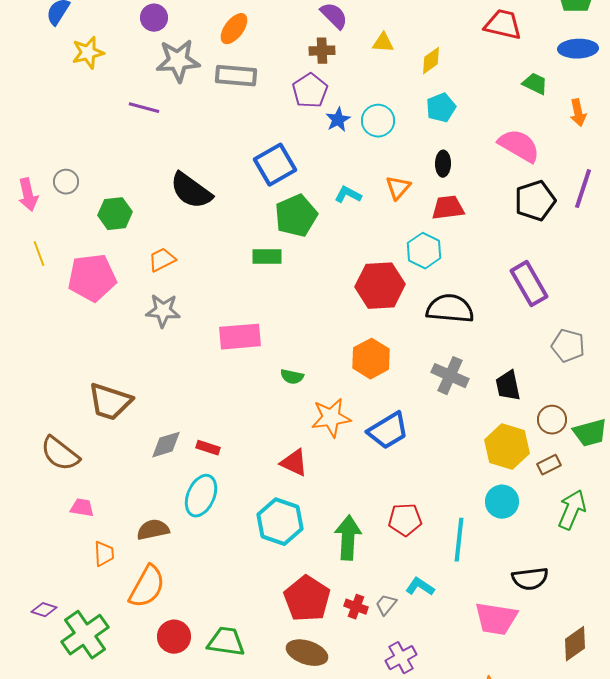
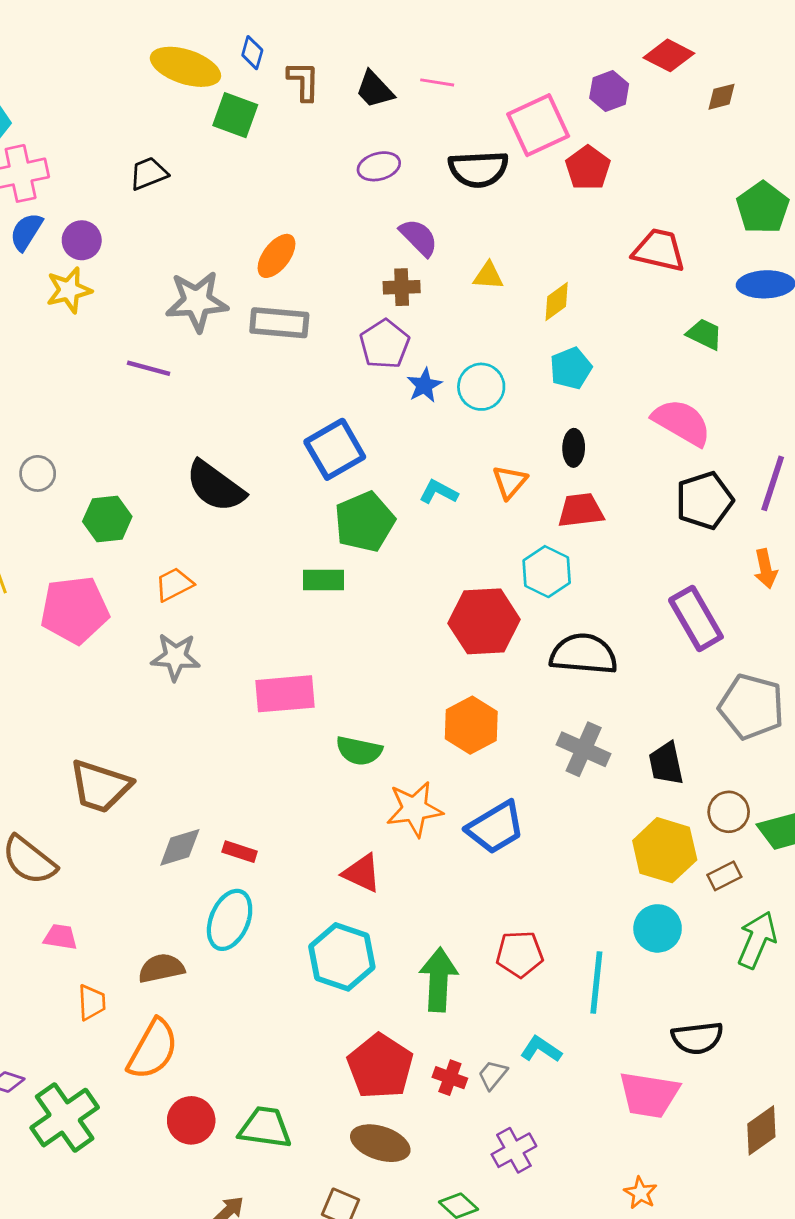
purple circle: (154, 18) -> (82, 240), moved
orange arrow: (578, 113) -> (766, 569), moved
gray pentagon: (568, 346) -> (751, 707), size x1.4
green semicircle: (292, 377) -> (359, 751), size x1.4

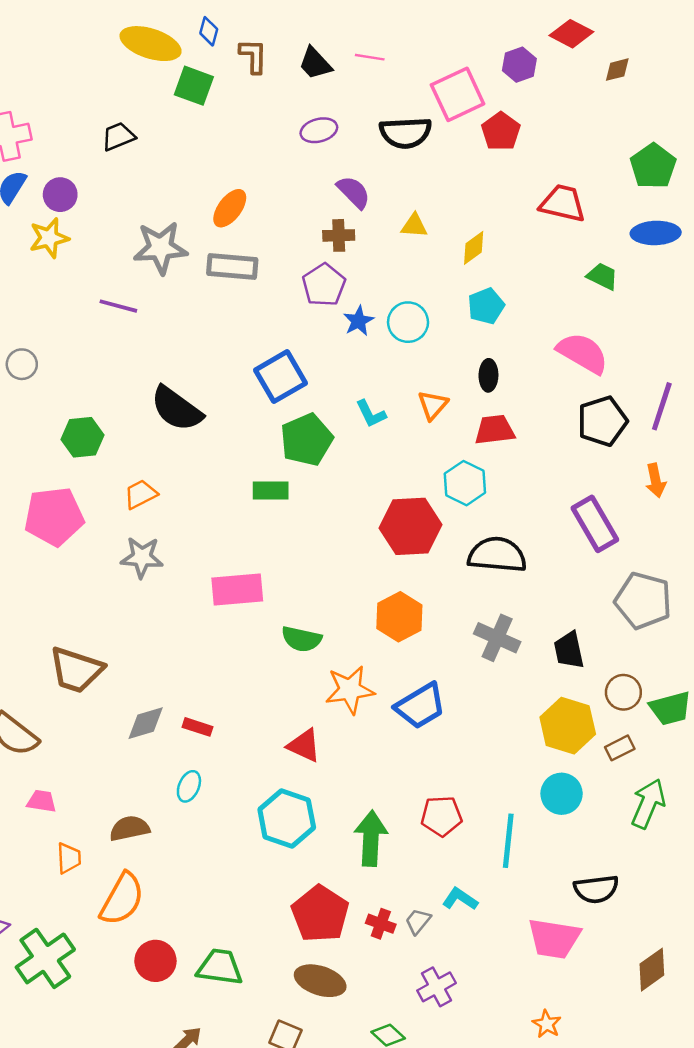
gray circle: (38, 473) -> (22, 364), moved
cyan L-shape: (439, 492) -> (371, 414), turned -144
cyan ellipse: (230, 920) -> (189, 786), size x0.6

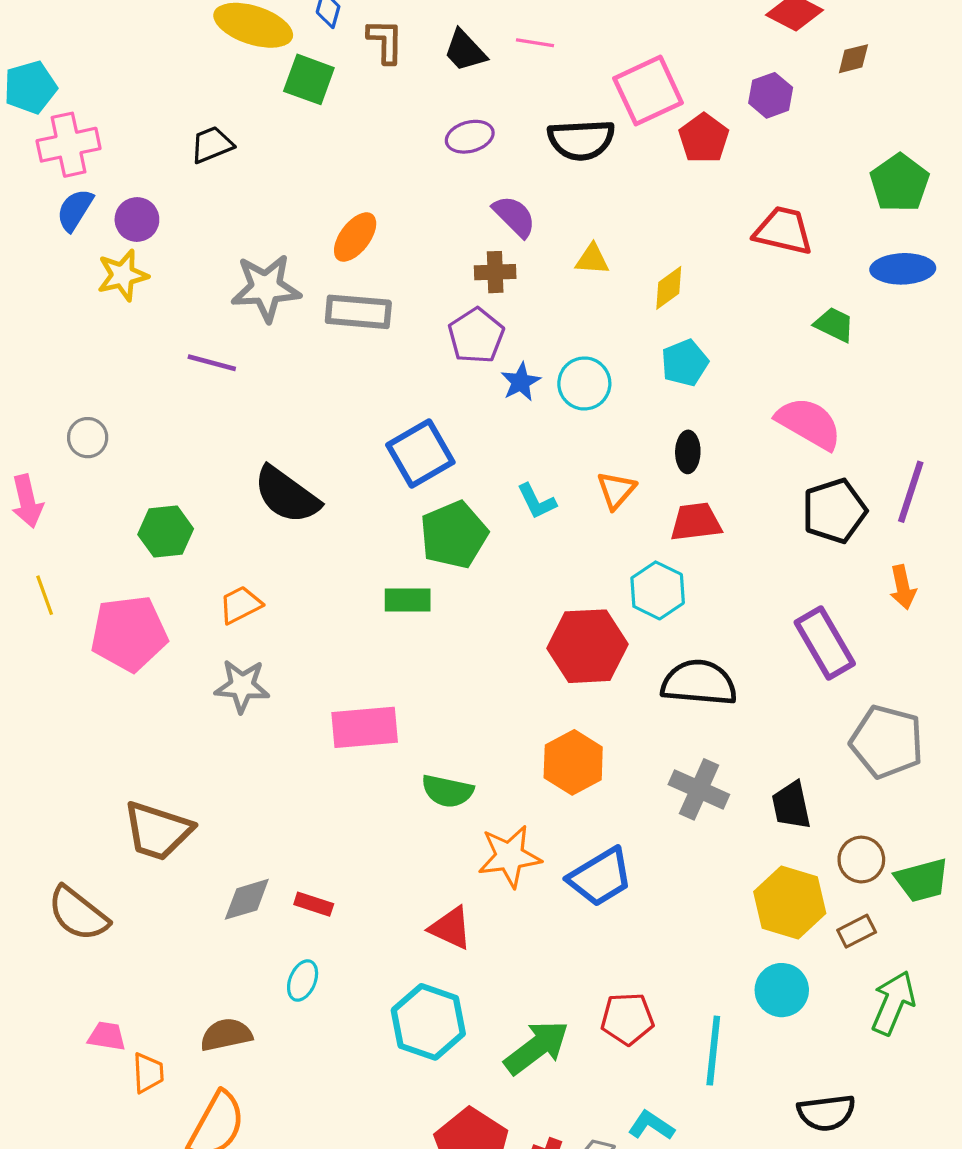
purple hexagon: (519, 65) -> (771, 95), moved
pink trapezoid: (42, 801) -> (107, 1036), moved
green arrow: (371, 838) -> (537, 1047), turned 50

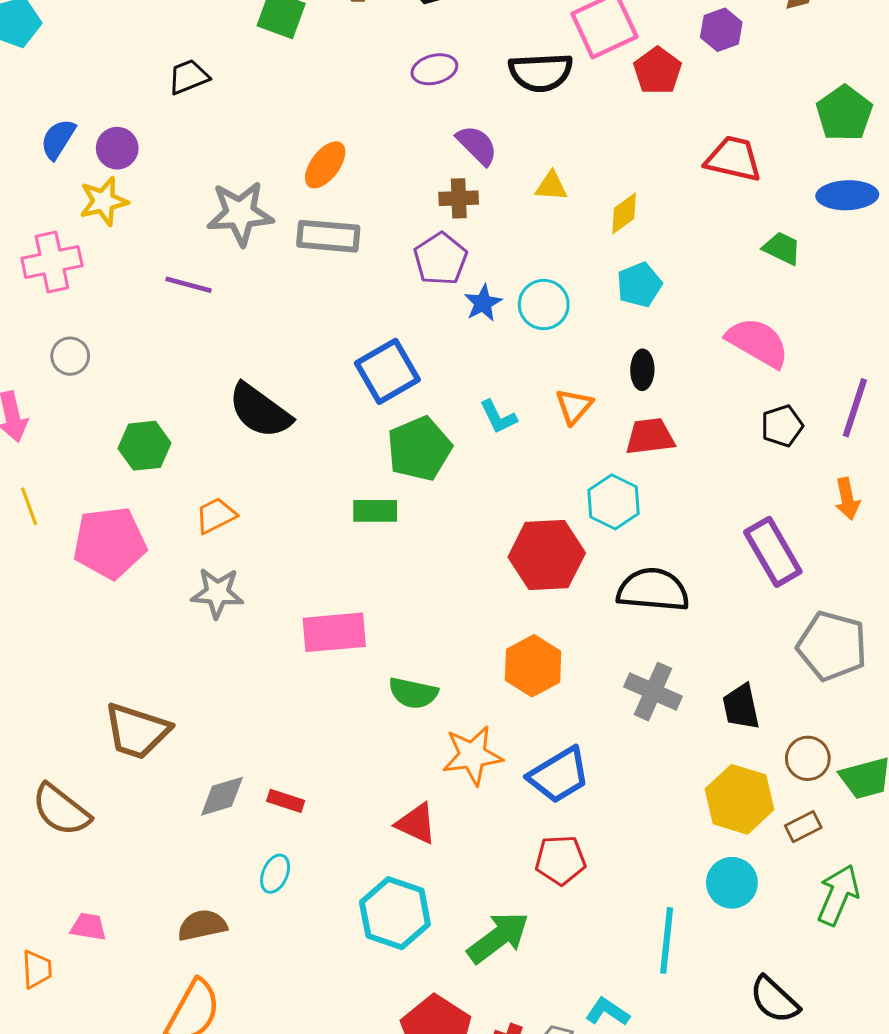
pink cross: (69, 145) -> (52, 262), moved
black pentagon: (834, 511) -> (782, 426), size x0.7
red pentagon: (627, 1019) -> (560, 860), moved
orange trapezoid: (148, 1073) -> (37, 969), moved
black semicircle: (826, 1113) -> (774, 1000), turned 50

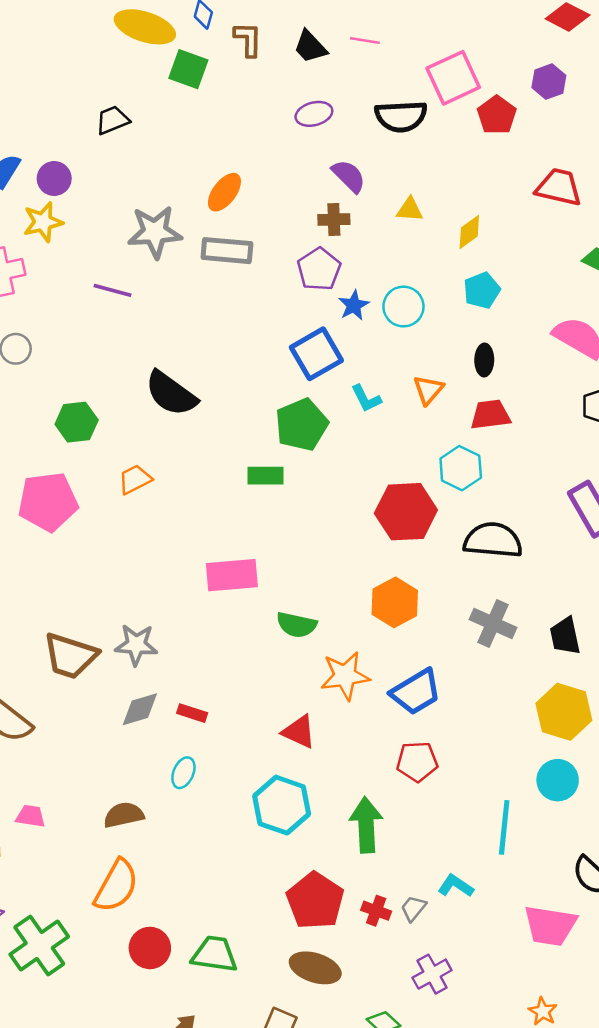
blue square: (387, 371) -> (316, 354), moved
gray star: (217, 593) -> (136, 645), moved
green arrow: (498, 937) -> (366, 825), turned -56

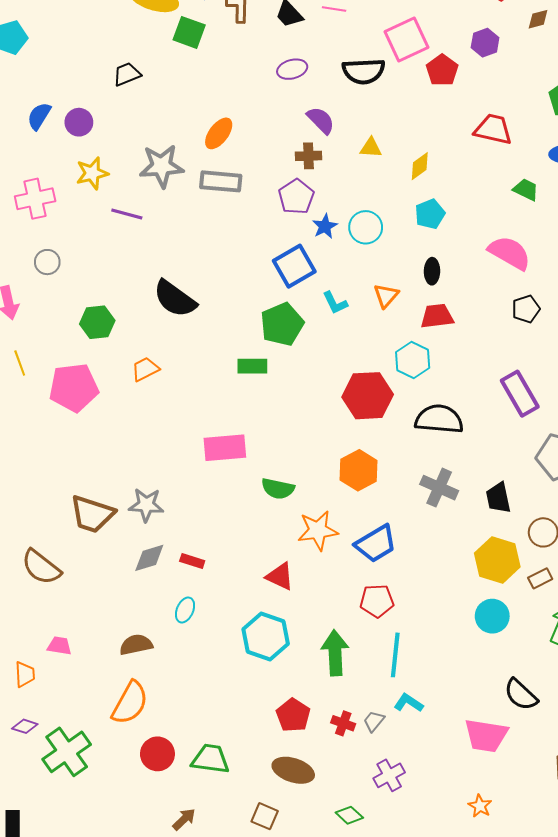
yellow star: (43, 222) -> (92, 173), moved
cyan line: (504, 827) -> (395, 655), moved
red pentagon: (315, 901) -> (293, 715), size x0.7

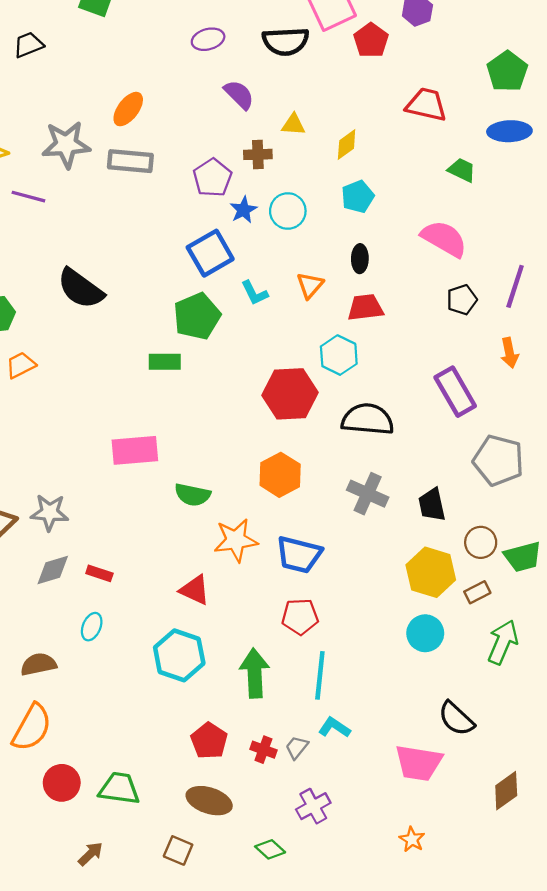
brown cross: (309, 156) -> (258, 154), moved
orange trapezoid: (145, 369) -> (21, 365), moved
blue trapezoid: (376, 544) -> (299, 555), turned 45

